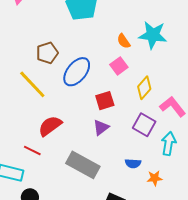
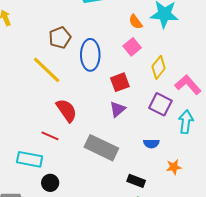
blue ellipse: (77, 72) -> (90, 55), turned -36
red semicircle: (50, 126) -> (67, 110), turned 95
orange star: (155, 178) -> (174, 167), moved

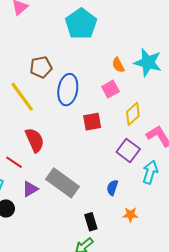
purple triangle: (117, 109) -> (30, 189), moved
blue semicircle: (151, 144) -> (112, 188), turned 98
black rectangle: (136, 181) -> (91, 222), turned 42

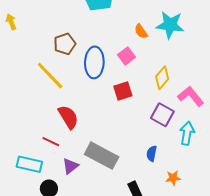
pink square: (110, 89) -> (126, 56), moved

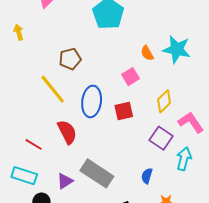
blue ellipse: (94, 62) -> (92, 101), moved
red line: (51, 142) -> (34, 144), moved

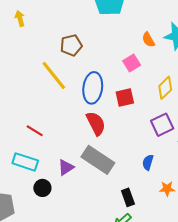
red semicircle: (67, 132) -> (96, 123), moved
purple square: (161, 138) -> (162, 125), turned 30

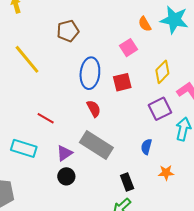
yellow line: (54, 76) -> (27, 59), moved
red semicircle: (96, 123) -> (94, 109), size x0.7
red line: (35, 131) -> (46, 118), moved
black circle: (42, 188) -> (66, 176), moved

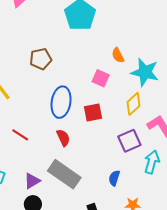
cyan star: (174, 20) -> (145, 72), moved
pink square: (128, 48) -> (101, 78), turned -36
red line: (46, 118) -> (20, 135), moved

